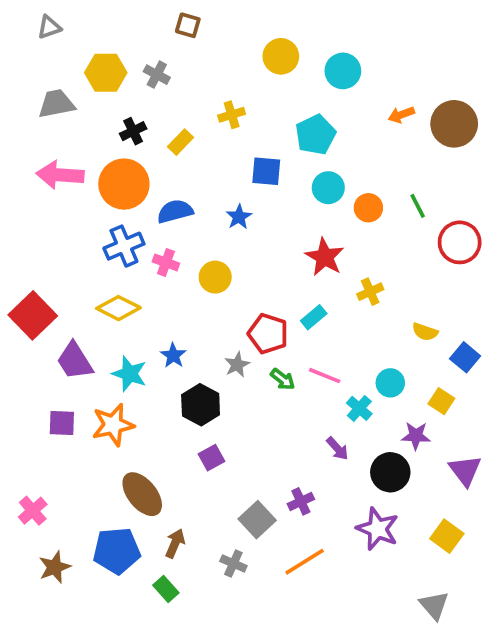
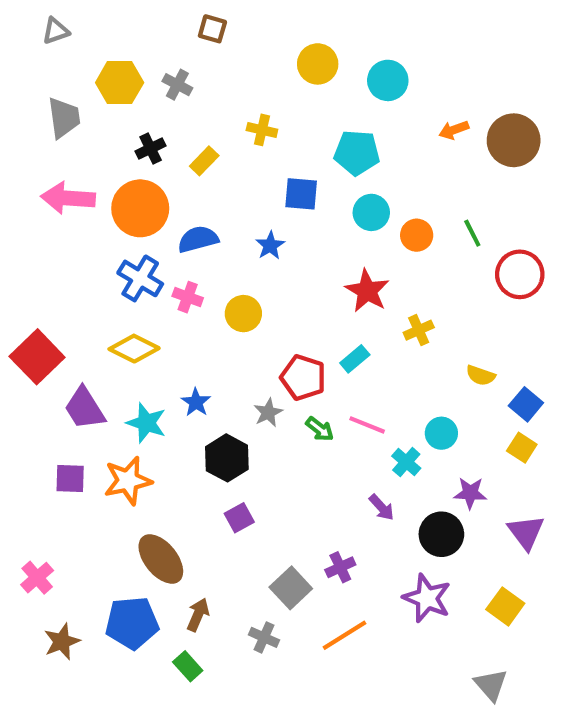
gray trapezoid: (56, 104) -> (64, 118), turned 93
yellow cross: (232, 115) -> (262, 130), turned 30
cyan pentagon: (315, 135) -> (357, 153), turned 30
blue cross: (124, 246) -> (140, 278), turned -36
yellow square: (441, 401) -> (522, 448), moved

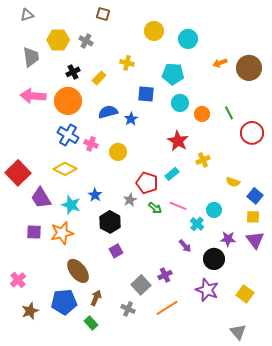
blue semicircle: (198, 239) -> (108, 112), moved
yellow square: (522, 448) -> (253, 217), turned -32
purple triangle: (526, 532) -> (255, 240), moved

